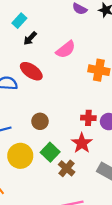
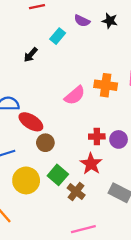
cyan rectangle: (19, 21) -> (58, 36), moved
pink semicircle: (66, 50) -> (75, 95), moved
red ellipse: (31, 71) -> (31, 122), moved

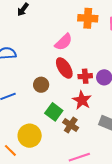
orange cross: (106, 85) -> (88, 18), moved
red ellipse: (31, 122) -> (64, 68), moved, turned 30
yellow circle: (26, 180) -> (30, 136), moved

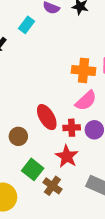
orange cross: (88, 18) -> (83, 70), moved
pink semicircle: (64, 42) -> (86, 101), moved

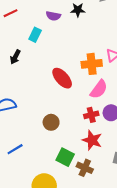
red ellipse: (47, 117) -> (62, 78), moved
brown circle: (18, 136) -> (51, 122), moved

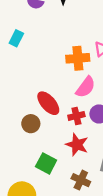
cyan rectangle: (35, 35) -> (16, 38), moved
red ellipse: (62, 78) -> (48, 103), moved
brown cross: (85, 168) -> (81, 180), moved

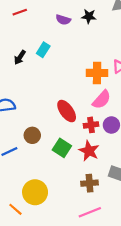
brown circle: (31, 124) -> (32, 135), moved
green square: (46, 163) -> (62, 148), moved
brown cross: (81, 180) -> (89, 183), turned -35

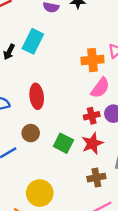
cyan rectangle: (43, 50) -> (33, 41), size x1.5
red ellipse: (67, 111) -> (37, 96), moved, turned 35
red star: (89, 151) -> (92, 143), turned 30

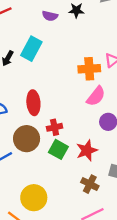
red cross: (92, 116) -> (55, 127), moved
brown circle: (31, 133) -> (27, 139), size x1.5
brown cross: (96, 178) -> (90, 184), turned 36

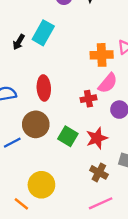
red cross: (55, 127) -> (88, 99), moved

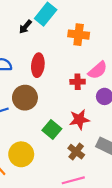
black arrow: (19, 42) -> (25, 27), moved
orange cross: (102, 55) -> (79, 35), moved
green square: (68, 136) -> (52, 129), moved

